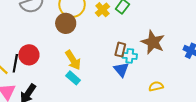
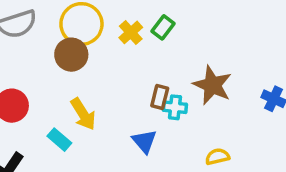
blue triangle: (121, 70) -> (144, 141), moved
cyan rectangle: (73, 78) -> (59, 140), moved

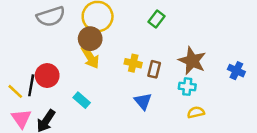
yellow cross: (131, 32) -> (133, 63), moved, turned -35
cyan cross: (175, 107) -> (187, 87), moved
yellow arrow: (83, 114) -> (90, 57), moved

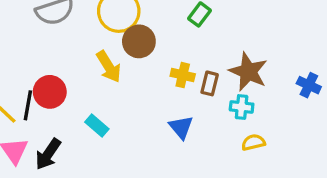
brown circle: (90, 39) -> (139, 41), moved
yellow cross: (133, 63) -> (183, 75), moved
brown rectangle: (154, 69) -> (210, 83), moved

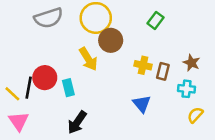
brown star: (248, 72) -> (191, 63), size x0.6
cyan rectangle: (97, 126) -> (68, 88), moved, turned 35
yellow semicircle: (253, 142) -> (195, 115), turned -35
black arrow: (48, 154) -> (77, 122), moved

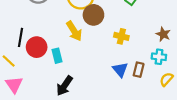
brown rectangle: (163, 71) -> (139, 70), moved
black line: (29, 88) -> (20, 37), moved

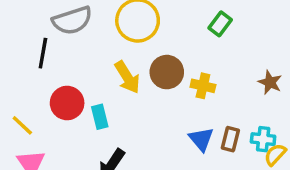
brown circle: (93, 15) -> (167, 72), moved
black line: (20, 37) -> (43, 53), moved
cyan cross: (159, 57) -> (263, 139), moved

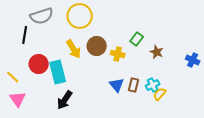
green rectangle: (220, 24) -> (137, 39), moved
cyan rectangle: (100, 117) -> (58, 72), size x1.6
cyan cross: (263, 139) -> (153, 85), turned -32

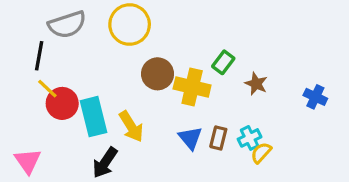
yellow arrow: (74, 49) -> (131, 126), moved
yellow cross: (118, 54) -> (192, 87), size x1.5
yellow line: (13, 77) -> (47, 89), moved

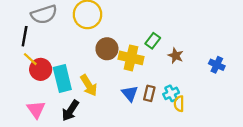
yellow semicircle: (261, 153) -> (179, 104), turned -42
pink triangle: (28, 161) -> (36, 109), moved

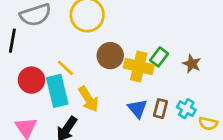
green rectangle: (153, 41) -> (159, 57), moved
yellow line: (30, 59) -> (65, 68), moved
cyan cross: (171, 93) -> (186, 109), turned -35
yellow semicircle: (179, 104) -> (208, 124), moved, turned -77

